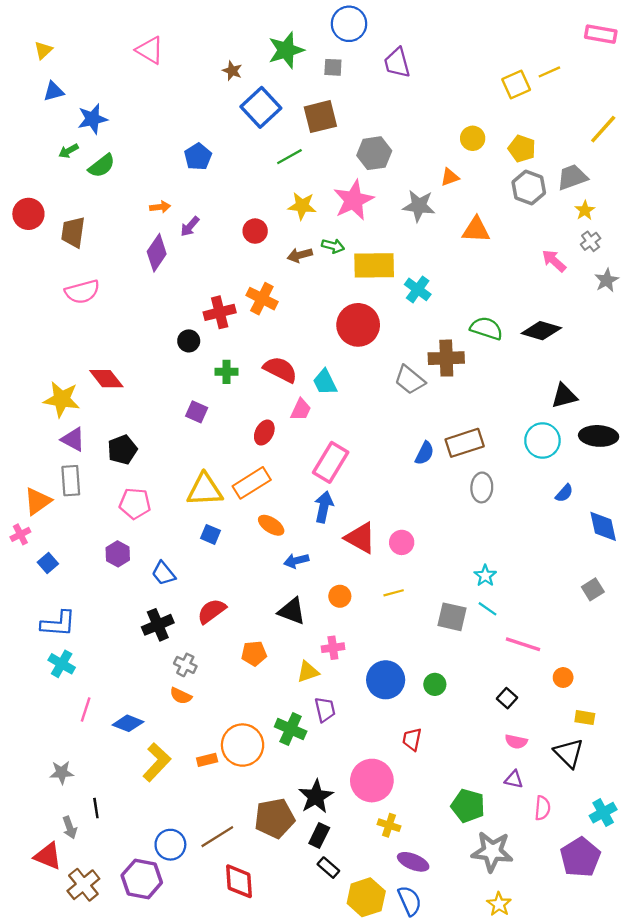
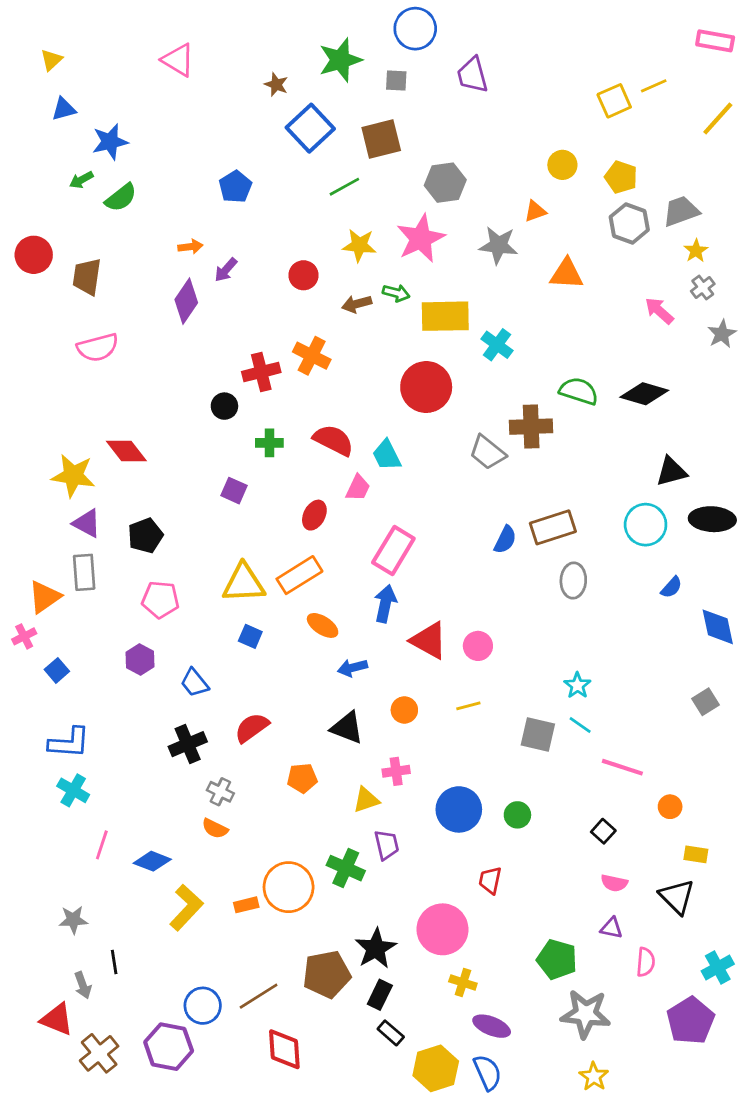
yellow line: (603, 129) -> (718, 119), moved

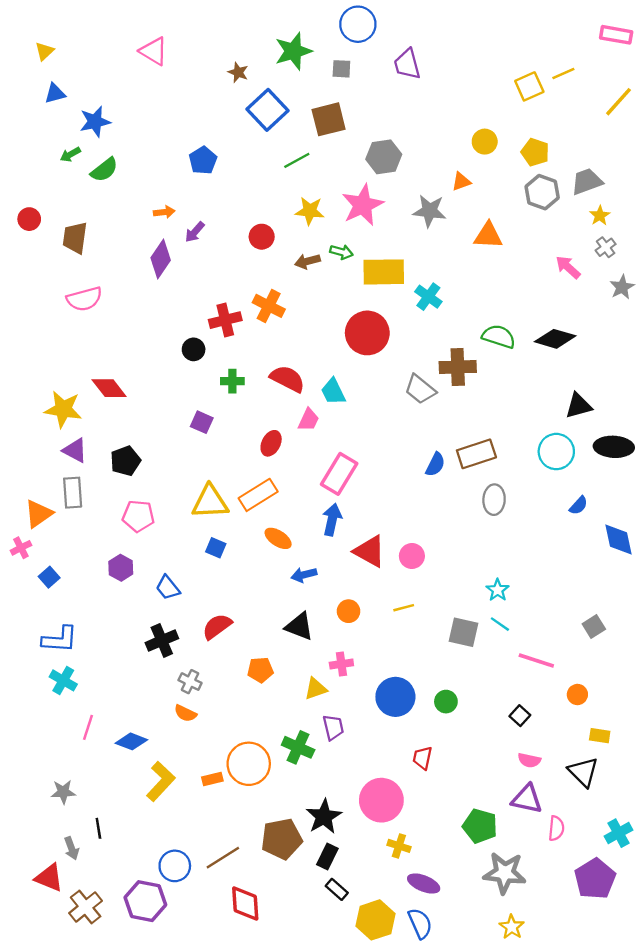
red circle: (34, 255) -> (29, 219), size x0.7
gray square: (705, 702) -> (594, 626), moved
purple triangle: (611, 928) -> (527, 799), size x1.6

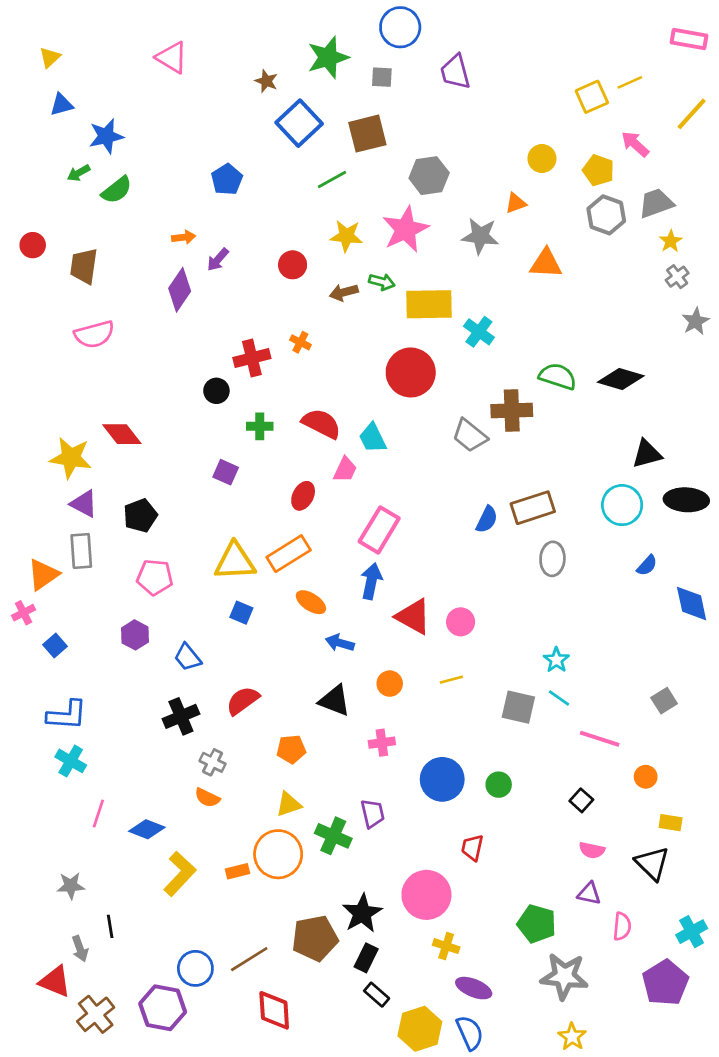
pink arrow: (568, 267) -> (635, 144), moved
orange cross: (269, 306) -> (300, 342), size x0.6
blue arrow: (304, 575) -> (340, 643), turned 30
yellow triangle: (316, 689) -> (289, 804), moved
purple triangle: (527, 799) -> (589, 894), size x0.7

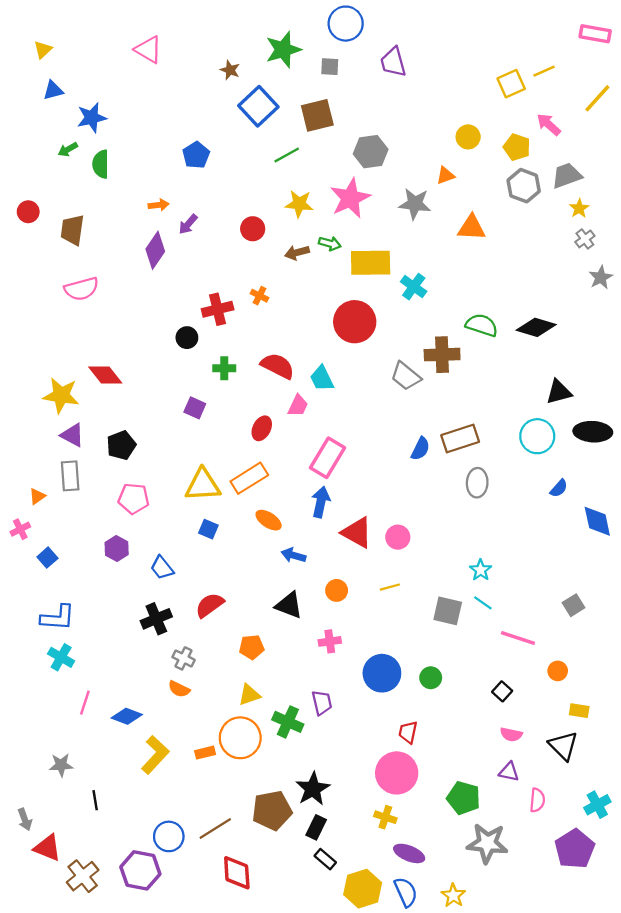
green semicircle: (117, 190) -> (101, 164), turned 128
orange triangle: (43, 575) -> (37, 496), size x0.6
pink circle: (426, 895) -> (397, 773), moved
gray arrow: (80, 949) -> (25, 819), moved
yellow star: (572, 1037) -> (453, 895), moved

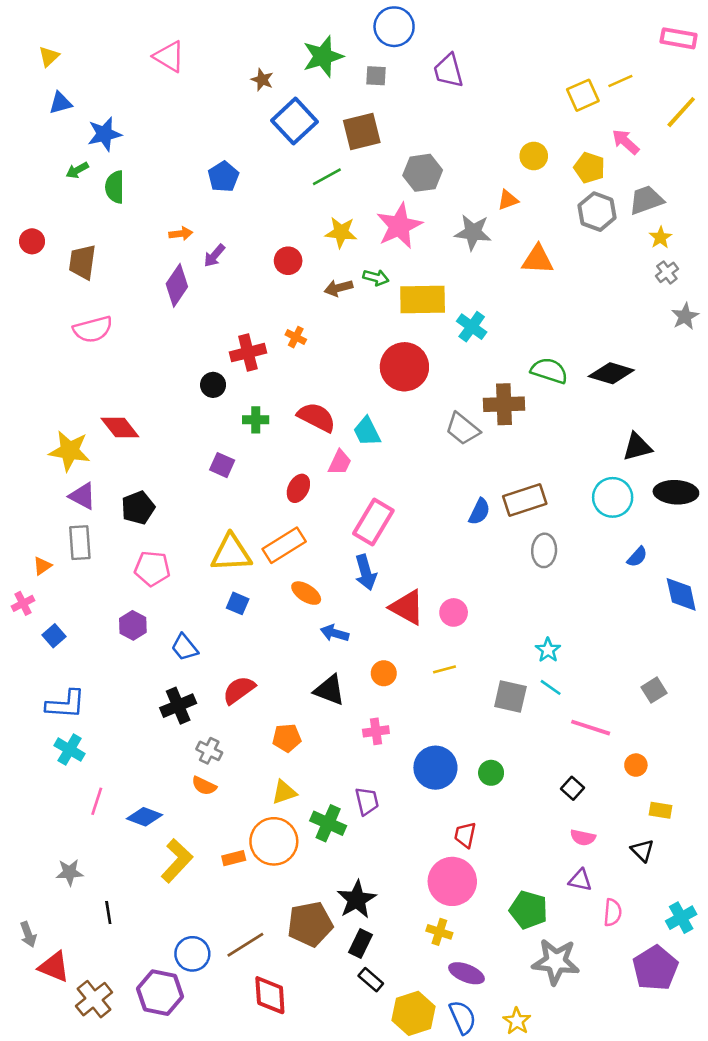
blue arrow: (321, 502) -> (366, 572), turned 152
black triangle: (563, 746) -> (642, 850), size x0.7

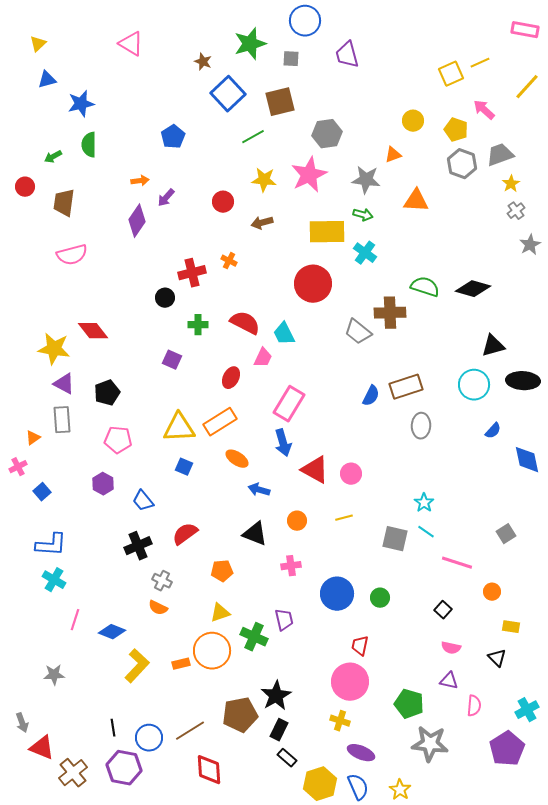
green arrow: (77, 170) -> (53, 157), moved
green arrow: (376, 278) -> (363, 215), moved
black line: (108, 912) -> (113, 728), moved

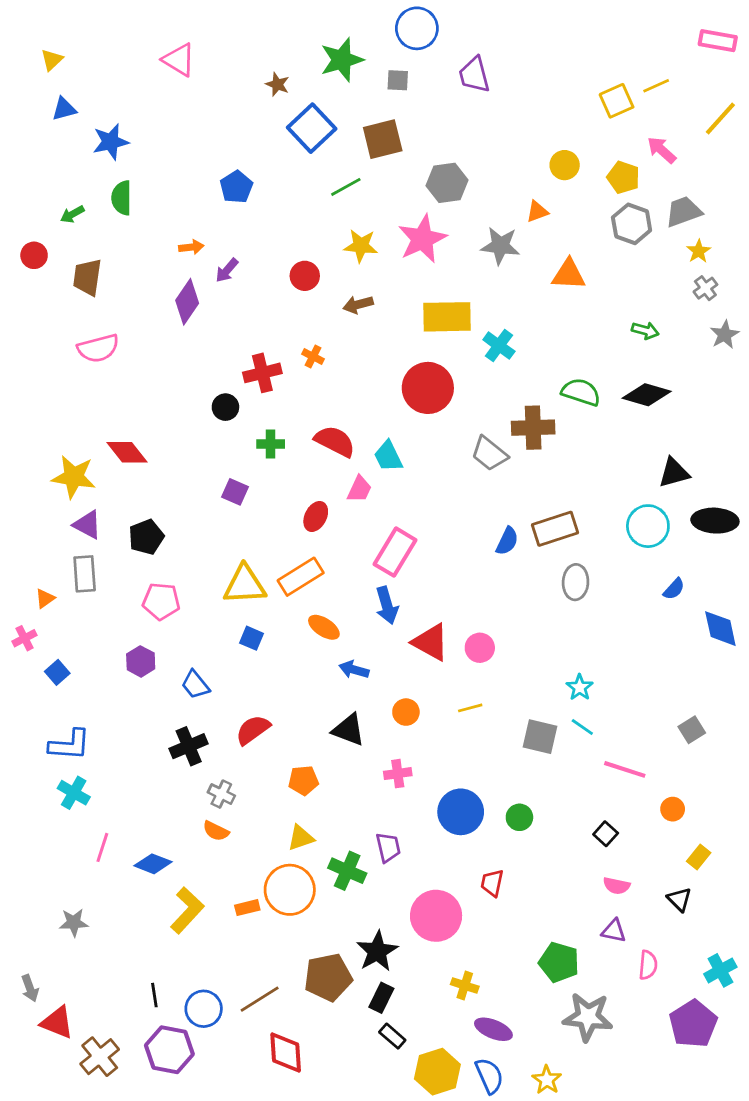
green arrow: (363, 215) -> (645, 331), moved
yellow rectangle: (511, 627) -> (699, 857), turned -60
pink circle: (350, 682) -> (436, 916), moved

